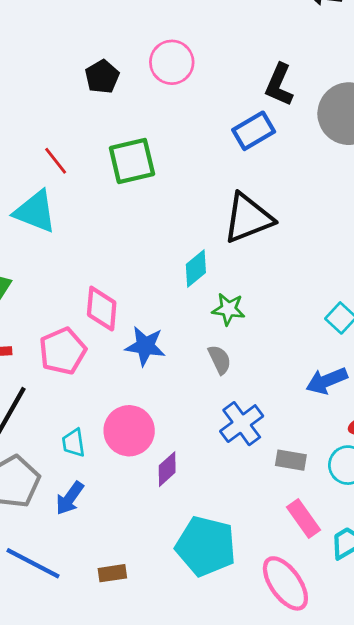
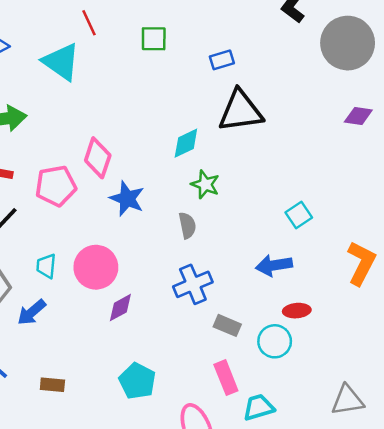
blue rectangle: (254, 131) -> (222, 60), moved, size x0.7
green square: (132, 161) -> (154, 39), size x0.7
cyan pentagon: (206, 546) -> (137, 381), size x0.7

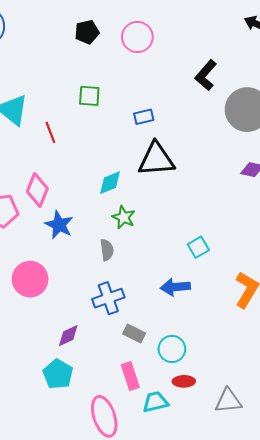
red line: (89, 23) -> (50, 132), moved
purple diamond: (120, 308) -> (68, 336), moved
red ellipse: (297, 311) -> (184, 381), moved

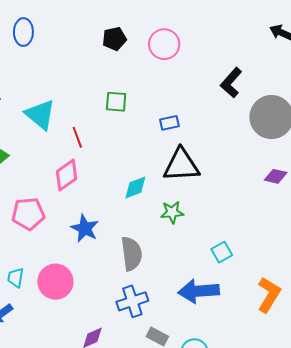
pink diamond: (37, 190) -> (67, 175), moved, turned 32
green star: (124, 217) -> (172, 212), moved, turned -30
gray semicircle: (107, 250) -> (131, 254), size x1.6
blue arrow: (175, 287) -> (199, 291), size x1.4

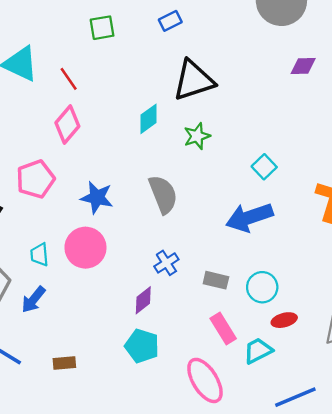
blue rectangle: (169, 123) -> (170, 21), moved
blue star: (85, 228) -> (97, 197), moved
blue cross: (132, 301) -> (166, 263), moved, size x0.7

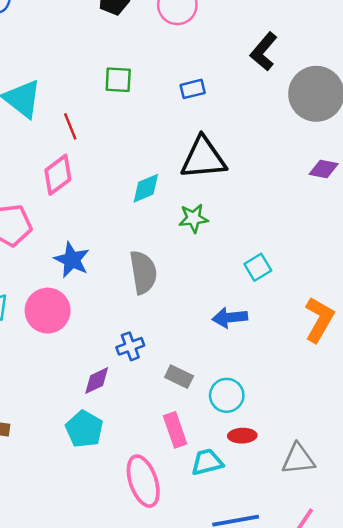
blue arrow: (249, 217) -> (230, 318), size x0.7

